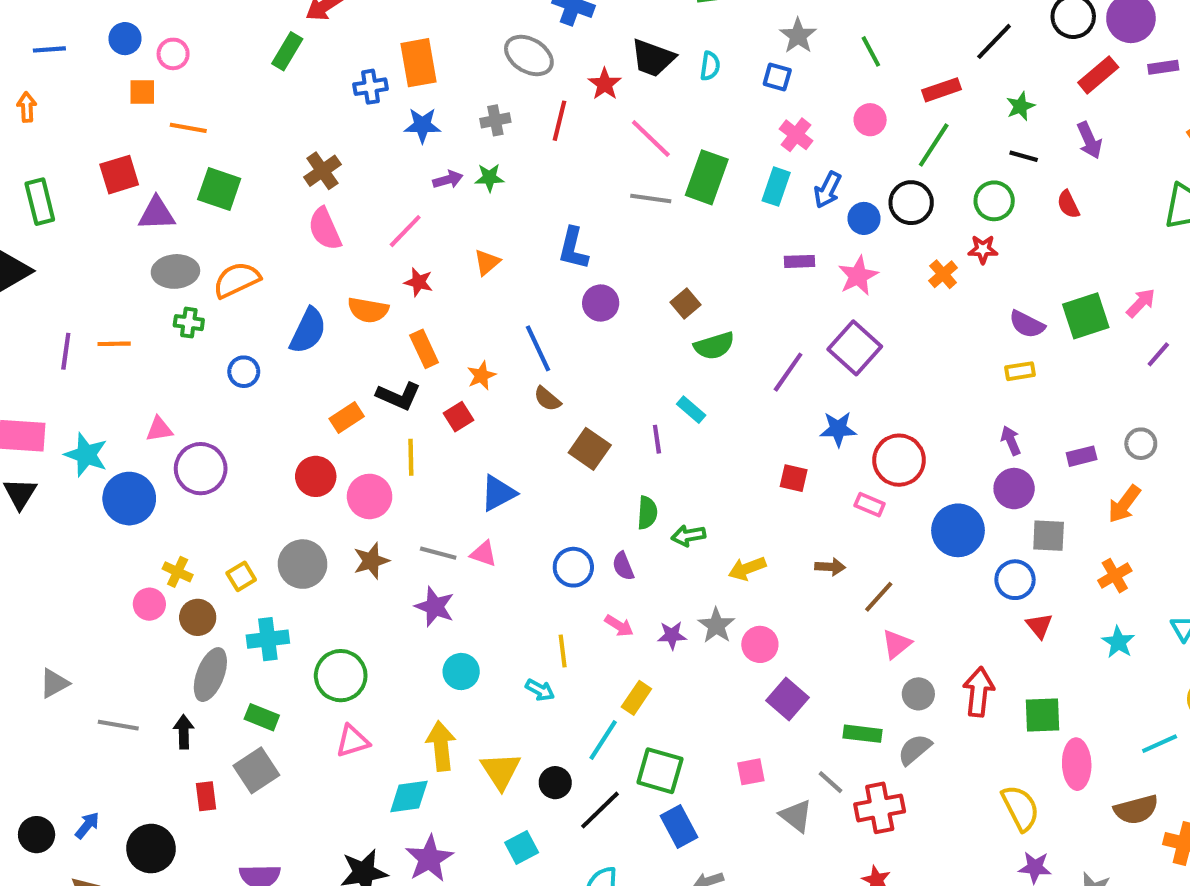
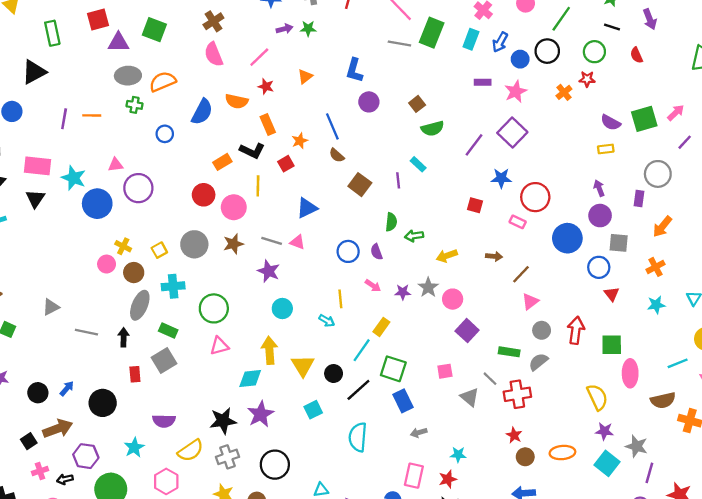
gray circle: (1141, 444) -> (658, 174), moved, size x1.5
purple rectangle: (1082, 456) -> (639, 198), turned -70
cyan star: (1118, 642) -> (656, 305), turned 30

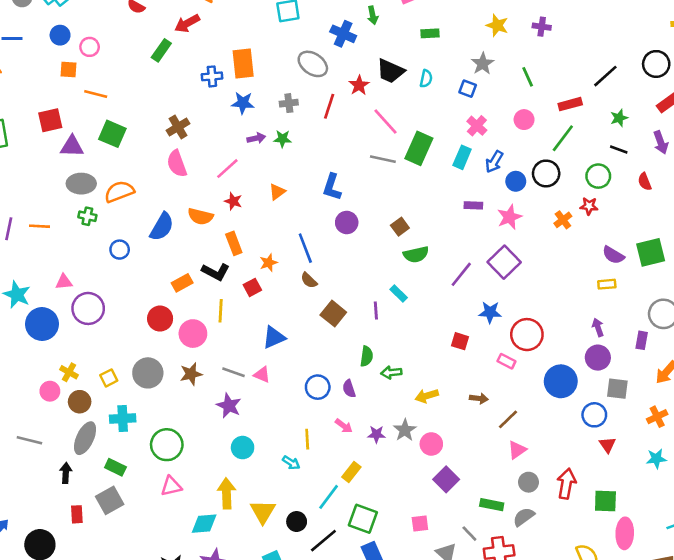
gray line: (86, 332) -> (29, 440), moved

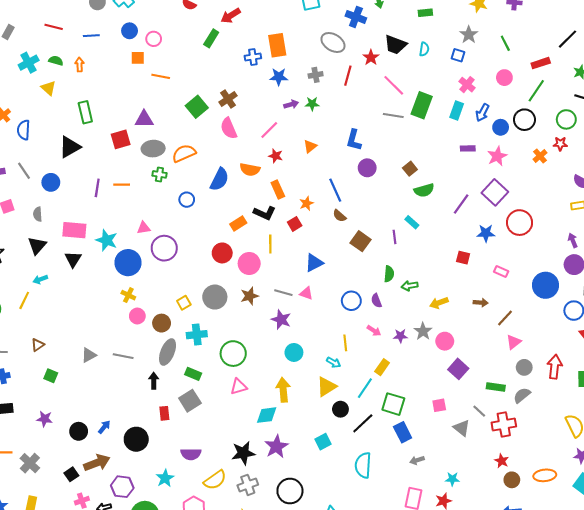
red square: (50, 120) -> (121, 139), moved
green square: (112, 134) -> (197, 107), moved, turned 30
red circle: (527, 335) -> (520, 223), moved
yellow cross: (69, 372) -> (128, 295), moved
yellow triangle: (263, 512) -> (326, 387), moved, turned 30

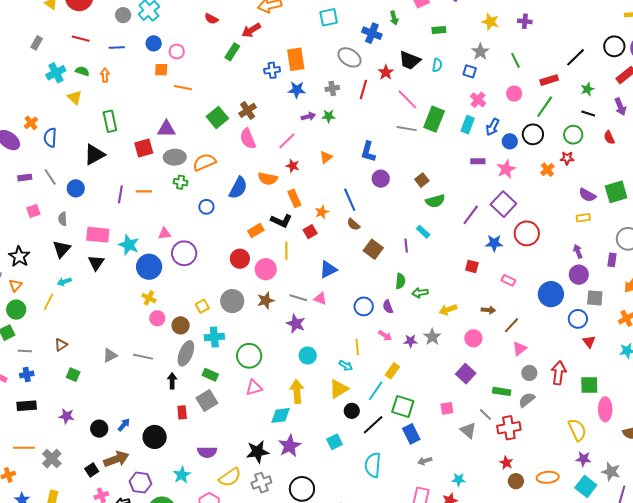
pink circle: (445, 341) -> (473, 338), moved

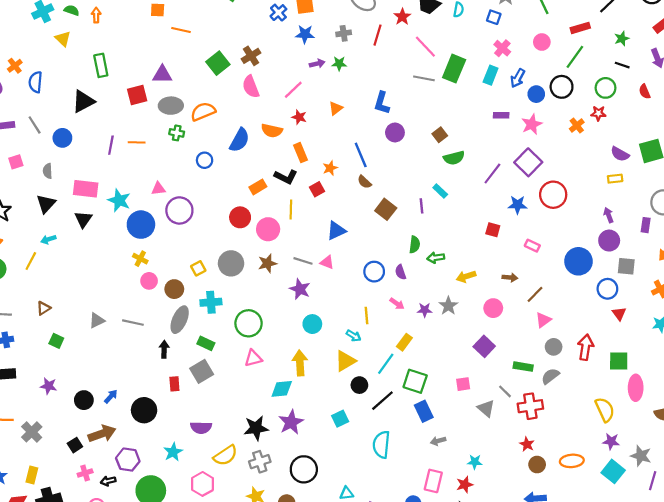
blue cross: (272, 70) -> (278, 13), turned -35

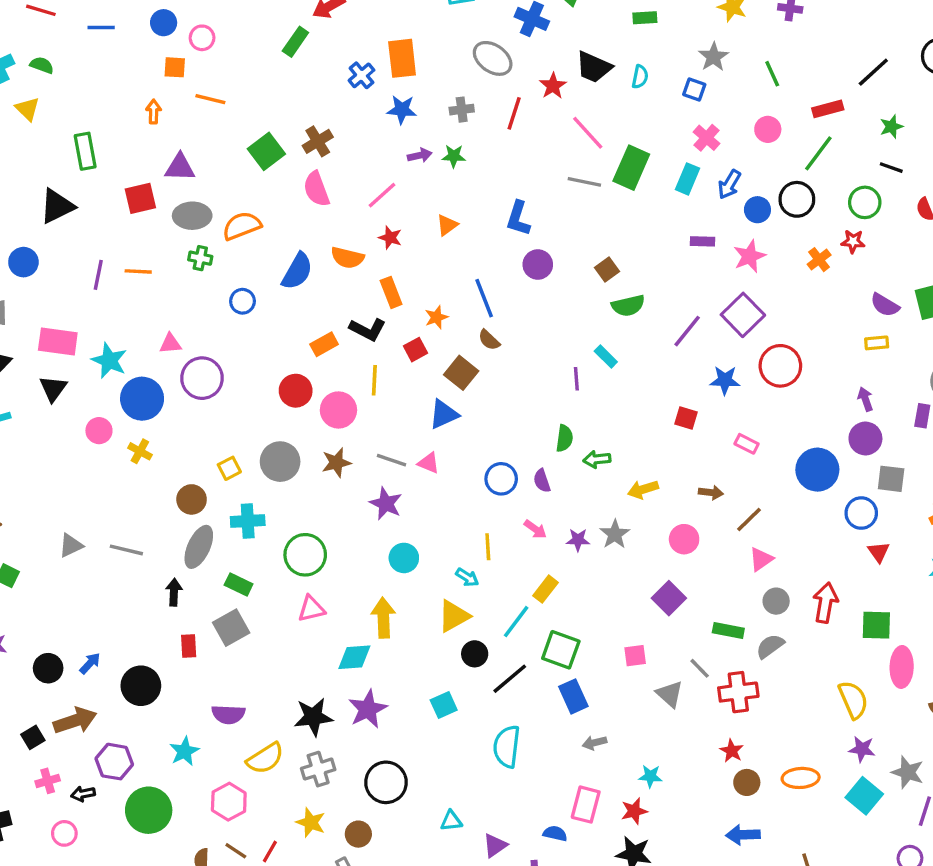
orange arrow: (96, 15) -> (154, 112), moved
brown square: (386, 209) -> (461, 373), moved
pink circle: (149, 281) -> (99, 431), moved

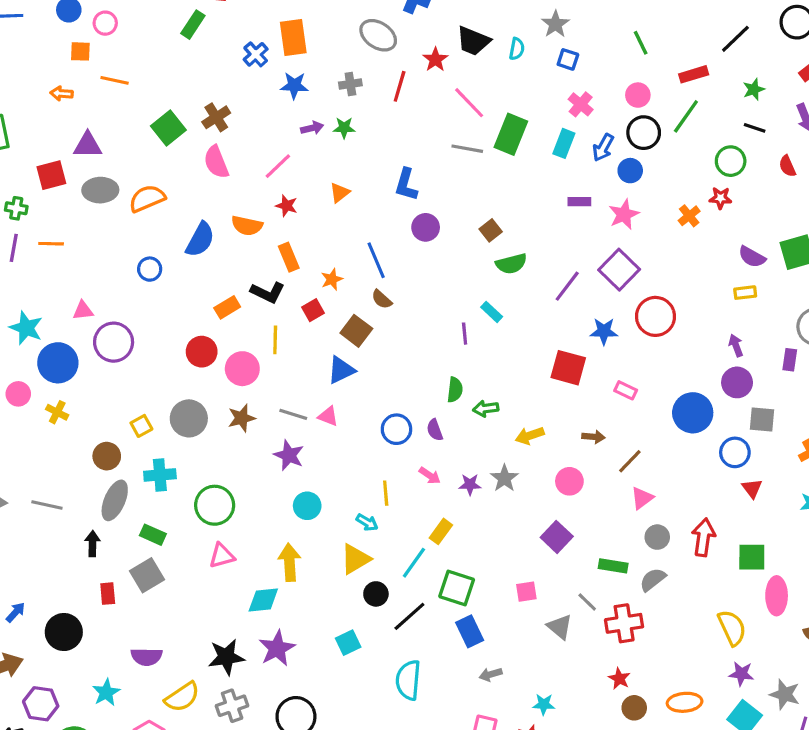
gray star: (713, 57) -> (555, 24), moved
orange arrow: (154, 112) -> (62, 93), turned -85
black circle: (797, 199) -> (644, 133), moved
green cross: (200, 258) -> (16, 208), moved
red square: (686, 418) -> (568, 368), size x1.6

